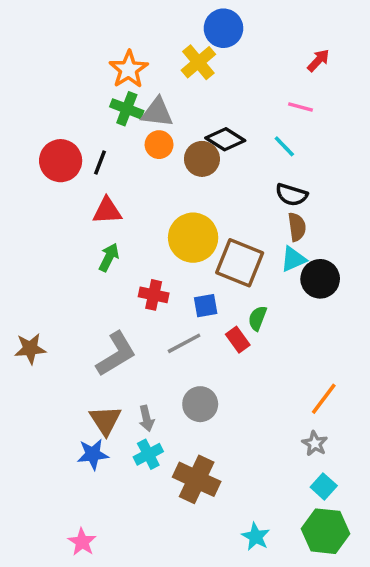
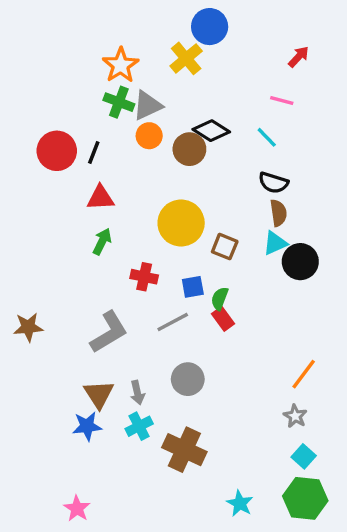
gray triangle: (157, 112) -> (147, 105), turned -32
brown square: (240, 263) -> (225, 247), size x0.6
green semicircle: (257, 318) -> (220, 299), moved

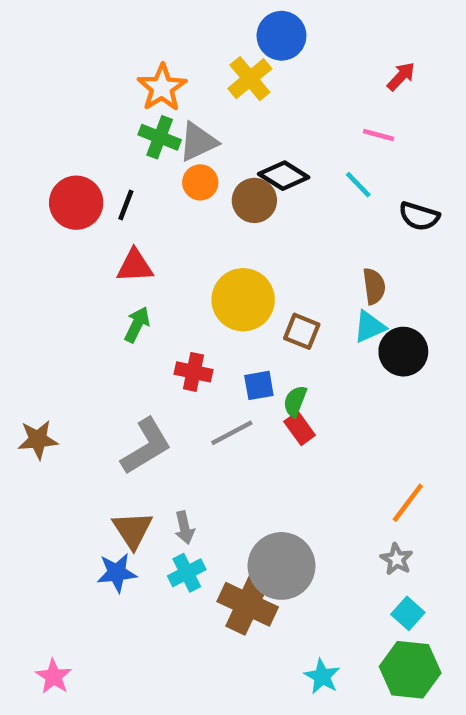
black semicircle: (273, 183) -> (419, 216), moved
gray circle: (188, 379) -> (281, 566), moved, size x1.5
pink star: (77, 508) -> (54, 677), moved

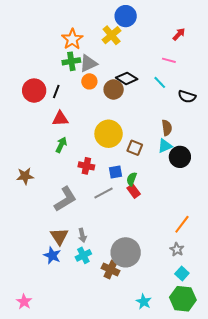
green cross: (160, 137) -> (71, 61), turned -30
brown star: (38, 440) -> (25, 176), moved
blue star: (117, 573) -> (52, 255), turned 30
brown cross: (248, 604) -> (111, 270), size x0.7

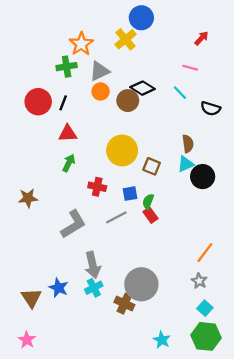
green cross: (71, 61) -> (67, 67), moved
gray arrow: (82, 235) -> (93, 265), size x1.6
brown triangle: (59, 236) -> (31, 298), moved

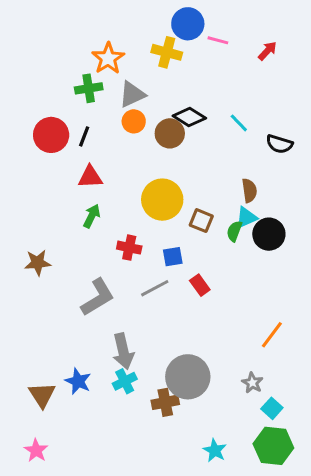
yellow cross: (125, 39) -> (167, 52), turned -35
pink line: (190, 68) -> (218, 40), moved
green semicircle: (148, 201) -> (234, 231), moved
gray star: (199, 281) -> (252, 383), moved
brown cross: (124, 304) -> (165, 402), turned -36

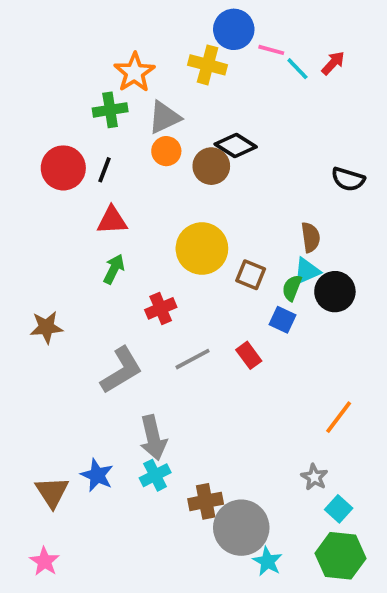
cyan line: (239, 123) -> (297, 69), moved
red cross: (129, 248) -> (161, 308), turned -35
blue square: (173, 257) -> (282, 320), moved, turned 35
gray circle: (188, 377) -> (241, 528), moved

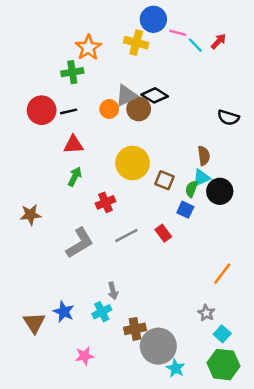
gray triangle: (164, 117) -> (126, 95), moved
orange circle: (166, 151) -> (109, 109), moved
black line: (104, 170) -> (69, 111), turned 56
gray arrow: (153, 438) -> (113, 291), moved, size x0.6
pink star: (45, 561) -> (85, 356), moved, turned 30

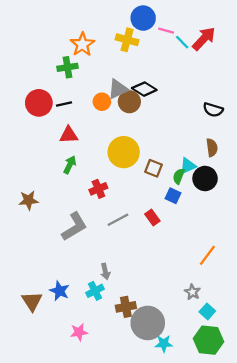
red arrow: (219, 41) -> (204, 39), size x1.6
brown semicircle: (204, 156) -> (212, 148), moved
cyan star: (176, 368) -> (164, 344), turned -30

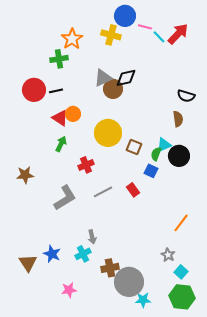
black diamond: (144, 89) -> (126, 78), turned -45
orange circle: (102, 102) -> (73, 114), moved
red triangle: (69, 135) -> (60, 118), turned 36
brown semicircle: (212, 148) -> (178, 119), moved

